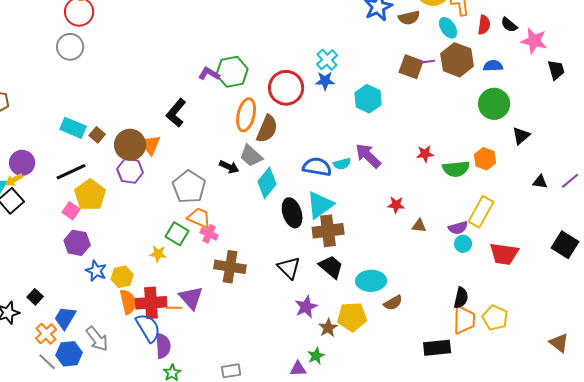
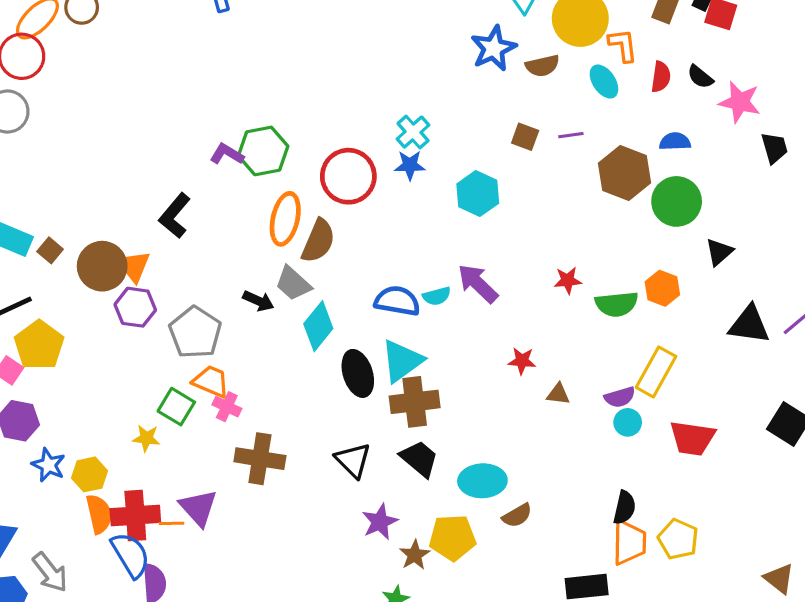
brown hexagon: (457, 60) -> (624, 173), moved
brown square: (411, 67) -> (525, 137), moved, size x0.7
purple hexagon: (130, 171) -> (135, 307), moved
black triangle: (540, 182) -> (749, 325), size x1.8

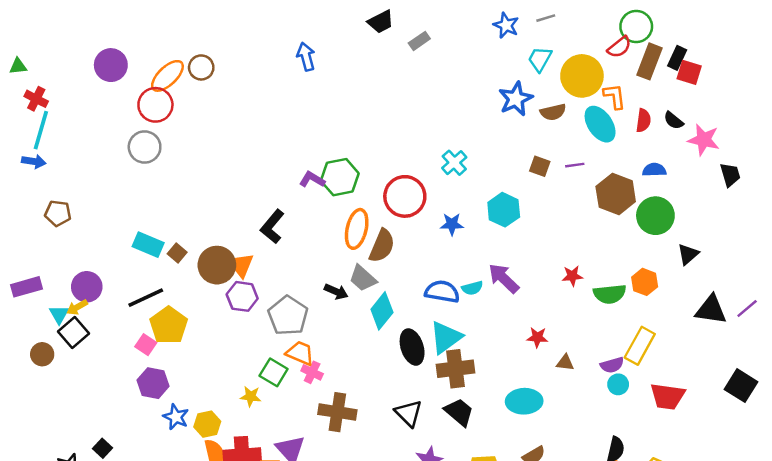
cyan ellipse: (604, 82) -> (600, 124), size x1.4
blue star: (410, 165) -> (452, 224), moved
cyan ellipse: (482, 481) -> (524, 401), moved

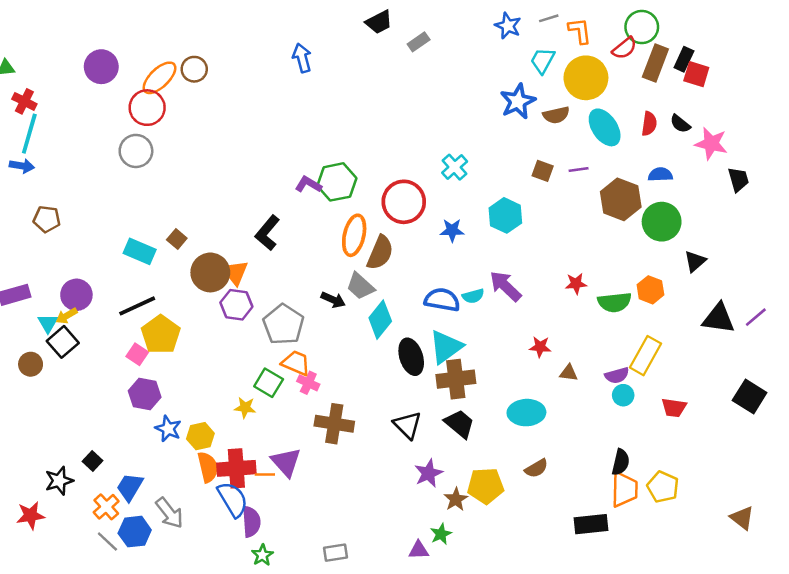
orange L-shape: (614, 96) -> (580, 31), moved
brown square: (177, 253) -> (177, 239), moved
red trapezoid: (668, 396) -> (674, 408), size x0.7

